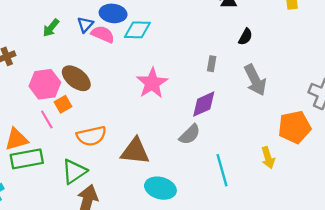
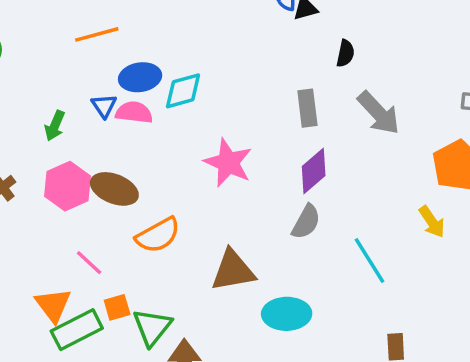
gray rectangle: (212, 64) -> (307, 108), size x1.5
pink hexagon: (45, 84) -> (68, 186), moved
orange square: (63, 104) -> (117, 307), moved, turned 30
orange semicircle: (91, 136) -> (158, 235), moved
orange triangle: (17, 139) -> (53, 305), turned -35

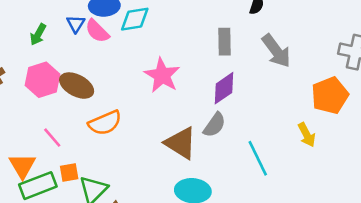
pink semicircle: (134, 112) -> (97, 31), turned -148
brown triangle: (233, 271) -> (181, 143), moved, turned 36

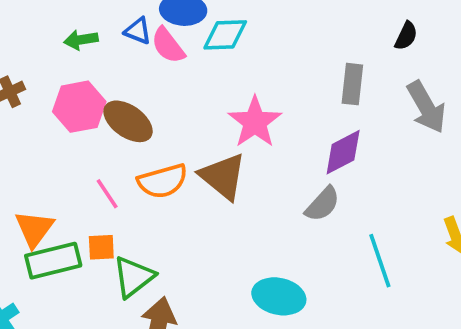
blue triangle: (76, 24) -> (138, 31), turned -48
green arrow: (38, 34) -> (81, 40), turned 45
pink line: (52, 138) -> (107, 194), moved
brown triangle: (181, 143) -> (223, 176), moved

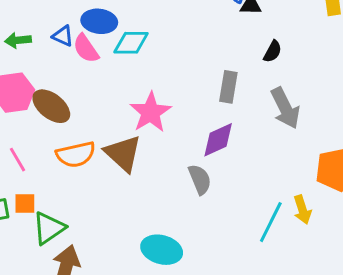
pink line: (107, 194) -> (17, 160), moved
gray semicircle: (323, 204) -> (200, 179), turned -68
cyan line: (380, 261) -> (271, 222), moved, turned 42

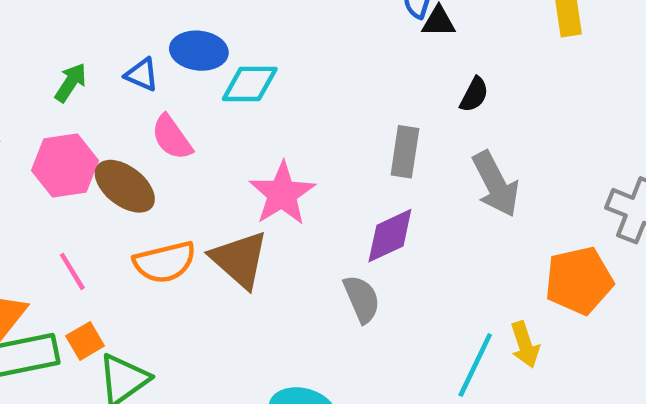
green arrow: (18, 40) -> (71, 82), turned 130
pink semicircle: (86, 49) -> (172, 137), moved
orange square: (25, 203) -> (85, 341), turned -30

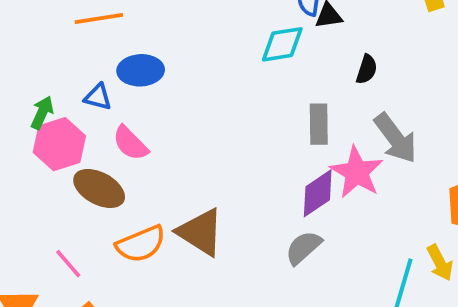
cyan diamond: (250, 84) -> (282, 44), moved
pink hexagon: (65, 166) -> (59, 144), moved
pink star: (282, 194) -> (357, 172), moved
gray semicircle: (362, 299) -> (303, 248), turned -99

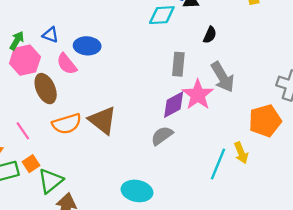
blue ellipse: (141, 70) -> (87, 46), moved
brown ellipse: (99, 188) -> (46, 89), turned 32

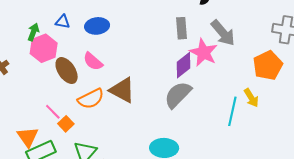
pink semicircle: (67, 64) -> (93, 61), moved
gray semicircle: (162, 136) -> (178, 95), size x1.4
orange square: (31, 164) -> (66, 124), moved

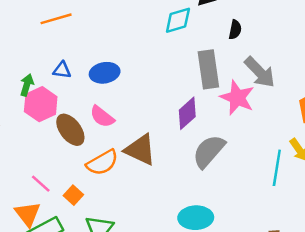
gray rectangle: (182, 28) -> (208, 69), size x1.4
purple diamond: (183, 65) -> (187, 113), moved
pink line: (53, 112) -> (41, 184), moved

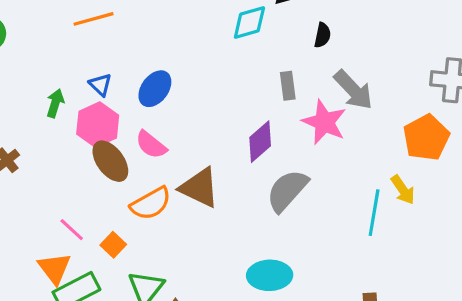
gray rectangle: (208, 69) -> (288, 86), size x0.6
blue triangle: (62, 70) -> (100, 85), turned 36
blue ellipse: (105, 73) -> (155, 89), turned -44
pink hexagon: (41, 104) -> (98, 125), moved

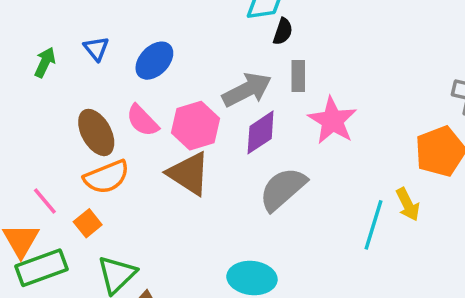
black semicircle: (322, 35) -> (283, 31), moved
gray arrow: (353, 90) -> (247, 90), moved, turned -81
pink hexagon: (98, 125) -> (196, 126), moved
orange semicircle: (151, 203) -> (106, 177), moved

